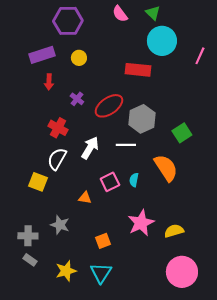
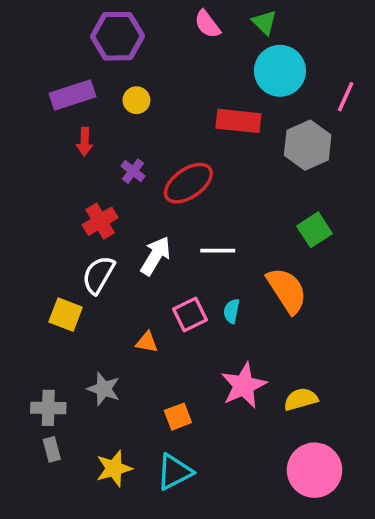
gray hexagon: (142, 119) -> (308, 145), moved
red cross: (58, 128) -> (100, 221), turned 30
gray rectangle: (30, 260) -> (52, 449), turned 40
cyan triangle: (101, 273) -> (174, 472), turned 30

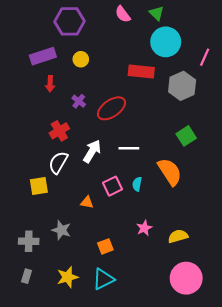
yellow square: (66, 315) -> (39, 186), turned -30
pink star: (244, 385) -> (144, 228), size x0.6
gray rectangle: (52, 449) -> (27, 276), moved, turned 32

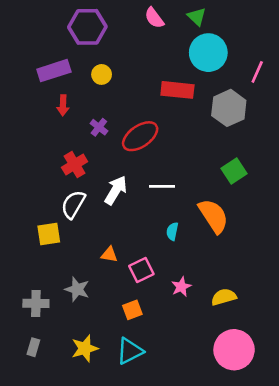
pink square: (113, 186) -> (141, 270), moved

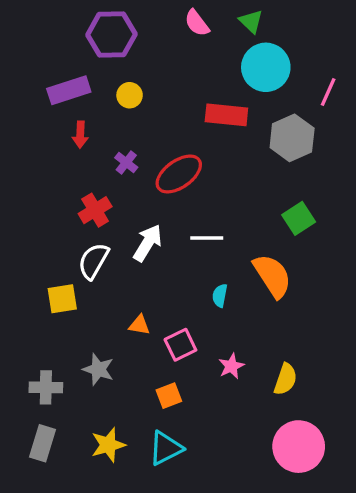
yellow semicircle: (224, 297) -> (285, 379), turned 125
gray rectangle: (33, 347) -> (43, 443), size x1.5

